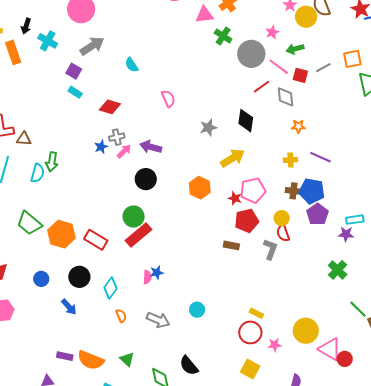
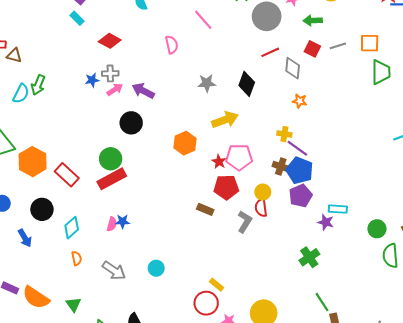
pink line: (279, 67) -> (203, 20), moved
purple line: (320, 157) -> (297, 148), moved

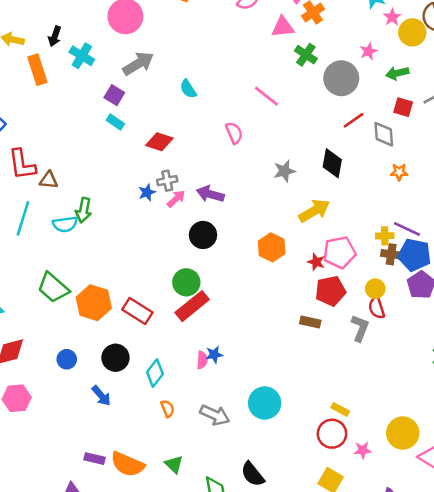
cyan semicircle: (21, 94) -> (65, 224), turned 66
yellow cross: (284, 134) -> (385, 236), moved
cyan circle: (156, 268) -> (265, 403), size x1.6

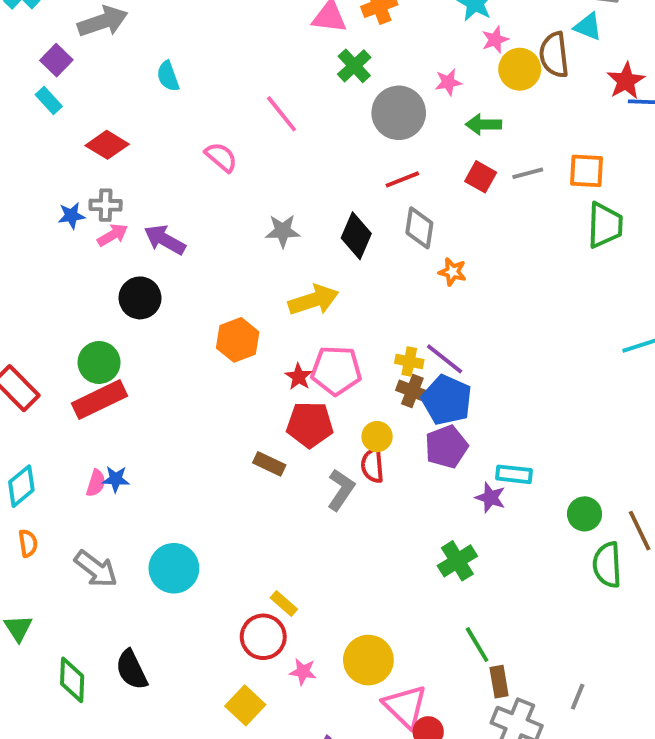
pink semicircle: (234, 133) -> (221, 157), turned -40
gray diamond: (384, 134) -> (419, 228), moved

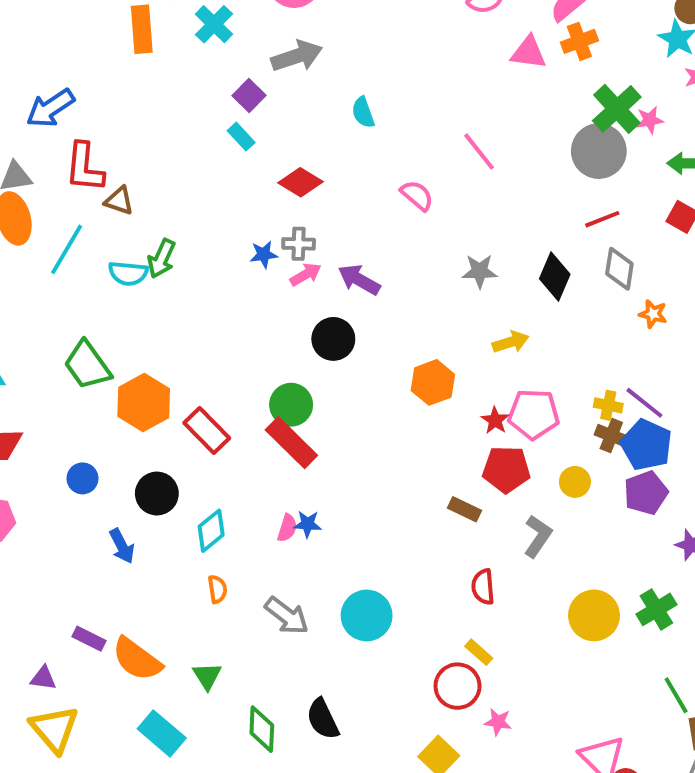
green cross: (354, 66) -> (617, 109), moved, size x1.4
yellow arrow: (313, 300) -> (511, 342), size x0.7
red rectangle: (100, 400) -> (291, 443), turned 70
red semicircle: (372, 465) -> (483, 587), moved
yellow circle: (368, 660) -> (594, 615), moved

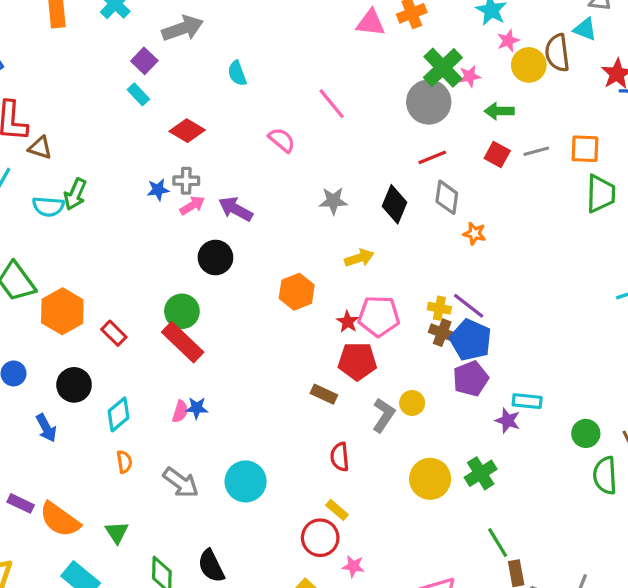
red rectangle: (207, 431) -> (114, 333), size x0.7
yellow circle: (575, 482) -> (412, 403), moved

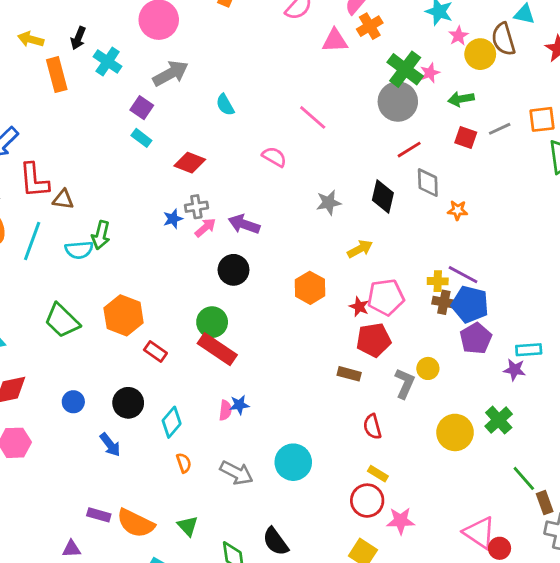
orange hexagon: (62, 311) -> (124, 315), moved
pink star: (353, 566) -> (401, 521), size x1.4

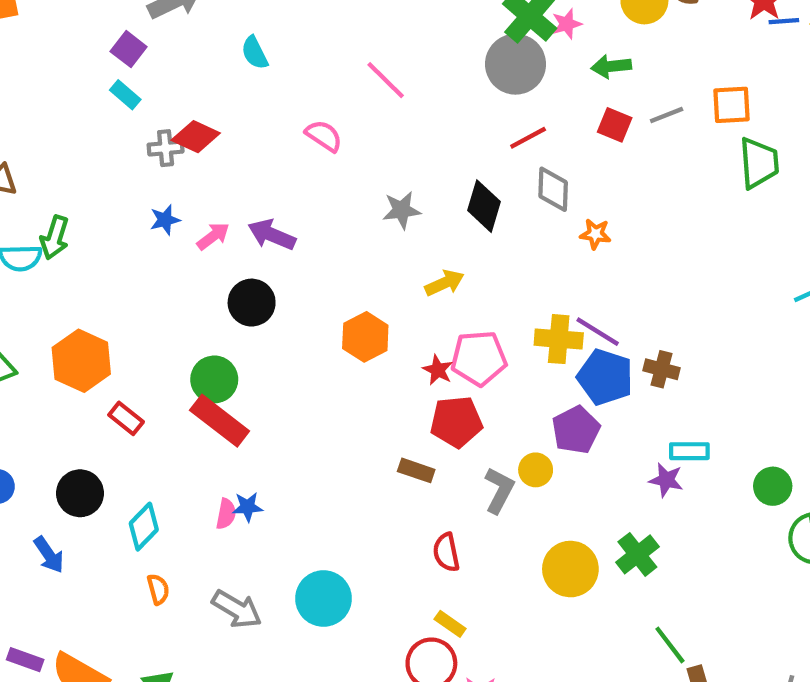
gray cross: (196, 207) -> (166, 148), moved
yellow cross: (438, 281) -> (559, 339), size x1.5
brown cross: (444, 302) -> (661, 369), moved
purple pentagon: (476, 338) -> (576, 430), moved

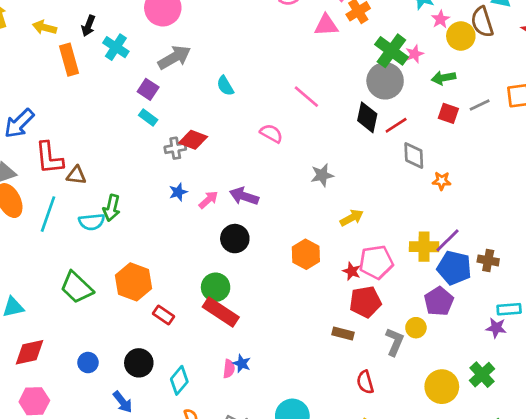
black diamond: (484, 206) -> (367, 117), moved
purple line: (598, 332) -> (447, 240), turned -72
blue star: (248, 507) -> (242, 363), turned 30

